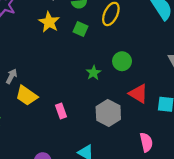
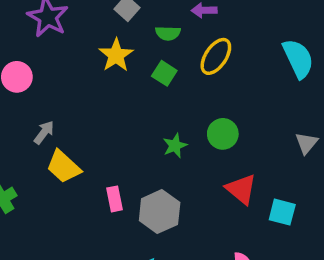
gray hexagon: (108, 113) -> (160, 212), moved

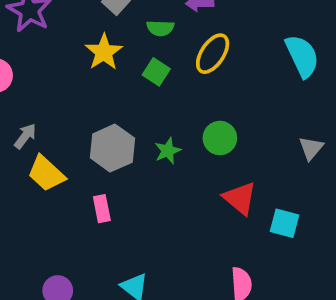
gray hexagon: (160, 212) -> (112, 148), moved

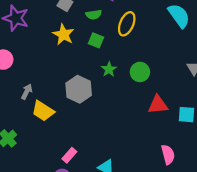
green star: (168, 151) -> (109, 69), moved
red triangle: (240, 198) -> (158, 105), turned -35
pink rectangle: (102, 209) -> (69, 155), moved, turned 63

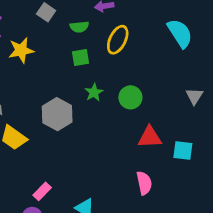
yellow star: (63, 35) -> (21, 50), moved, turned 30
green square: (96, 40) -> (80, 57), turned -35
pink semicircle: (168, 155) -> (144, 183), moved

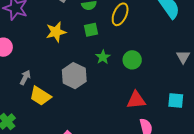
yellow star: (21, 50) -> (56, 32), moved
red triangle: (150, 137) -> (136, 100), moved

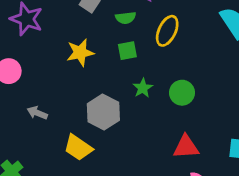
gray arrow: (25, 78) -> (37, 113), turned -96
yellow trapezoid: (40, 96) -> (78, 148), moved

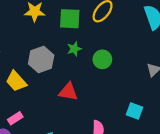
green square: (127, 51) -> (70, 19), size x1.5
red triangle: (186, 147) -> (68, 92), moved

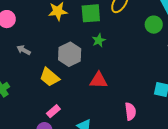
green circle: (102, 59) -> (154, 25), moved

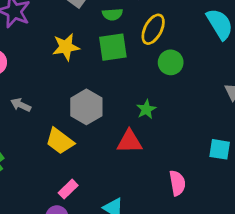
green circle: (154, 25) -> (171, 62), moved
green star: (99, 40) -> (146, 109), moved

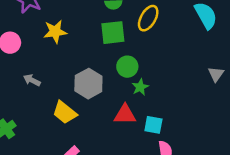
yellow star: (66, 47) -> (55, 32), moved
green circle: (171, 62) -> (127, 67), moved
cyan square: (220, 149) -> (153, 125), moved

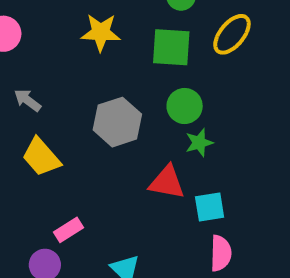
yellow star: (55, 32) -> (101, 32), moved
yellow trapezoid: (65, 112) -> (41, 157), moved
cyan square: (153, 125) -> (210, 207), turned -30

